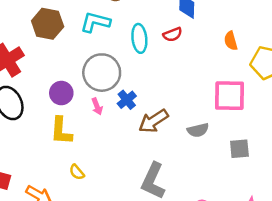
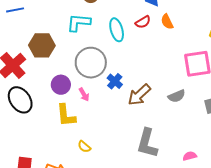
brown hexagon: (48, 24) -> (42, 45), moved
orange semicircle: (231, 41) -> (167, 22), moved
pink arrow: (97, 106) -> (84, 94), moved

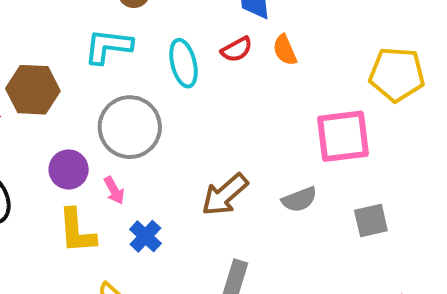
blue cross: (115, 81) -> (145, 236), moved

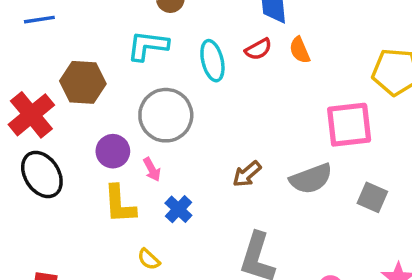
brown arrow: (225, 195) -> (247, 174), size x0.7
gray semicircle: (299, 199) -> (311, 179), size x1.4
gray square: (371, 221) -> (372, 197), turned 36

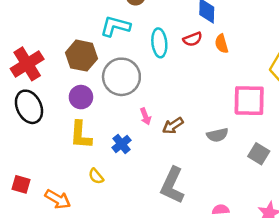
brown hexagon: (83, 82) -> (81, 56), moved
pink arrow: (152, 169) -> (146, 116), moved
gray semicircle: (311, 179) -> (217, 135), size x0.7

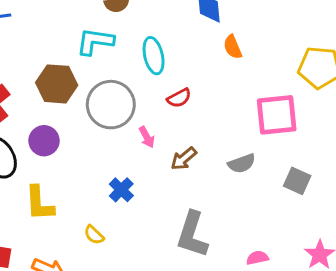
red semicircle: (193, 39) -> (179, 98), moved
purple circle: (81, 97) -> (44, 141), moved
pink arrow: (146, 116) -> (147, 137), moved
yellow L-shape: (81, 135) -> (39, 203), moved

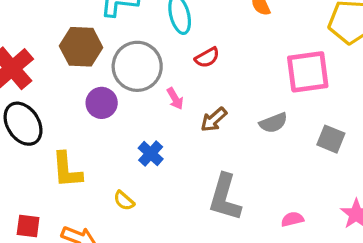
purple circle: (44, 141) -> (102, 103), moved

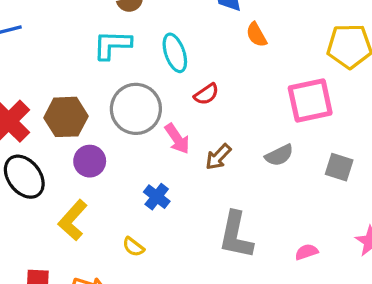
brown hexagon: (81, 47) -> (66, 117), moved
pink arrow: (175, 99) -> (177, 139), size x1.4
purple circle: (102, 103) -> (90, 161), moved
yellow L-shape: (67, 170) -> (73, 220), turned 51

